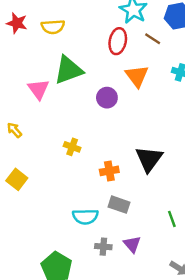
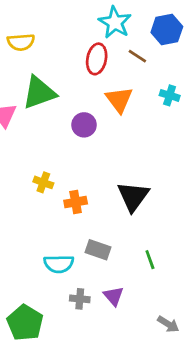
orange cross: (109, 171) -> (76, 202), moved
green line: (172, 219) -> (150, 260), moved

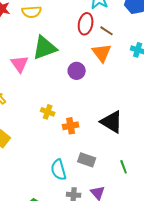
brown line: (137, 56) -> (107, 31), moved
black triangle: (133, 196) -> (112, 122), turned -35
cyan semicircle: (59, 264) -> (59, 170), turned 75

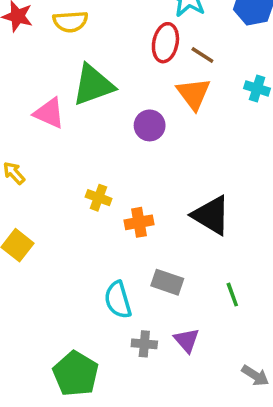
pink triangle: (20, 64) -> (49, 113), turned -30

